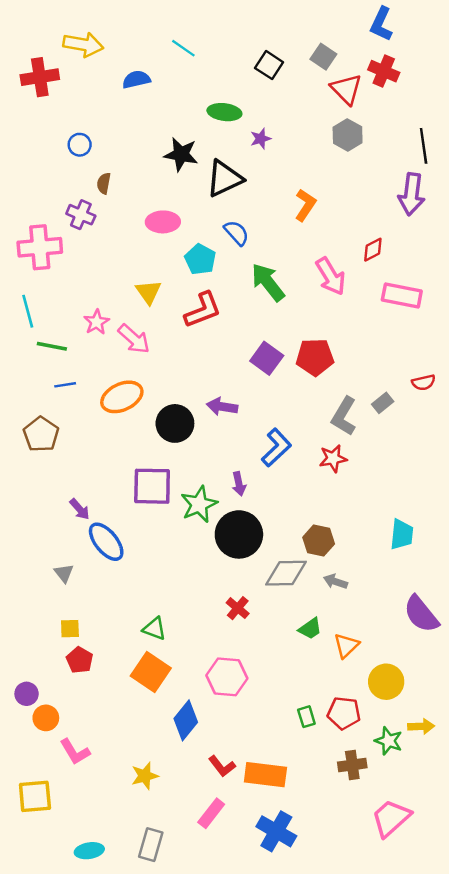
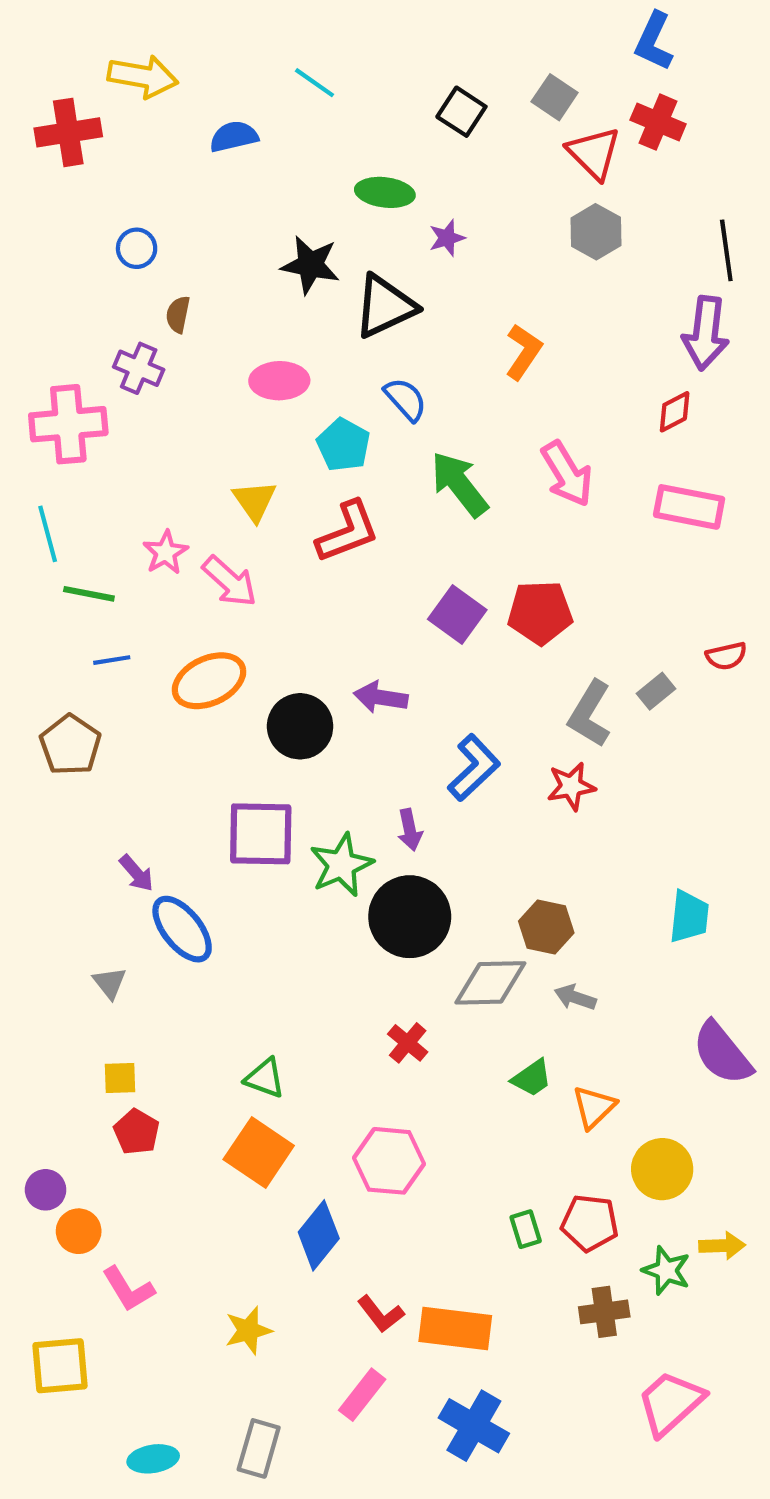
red diamond: (373, 250) -> (675, 412), moved

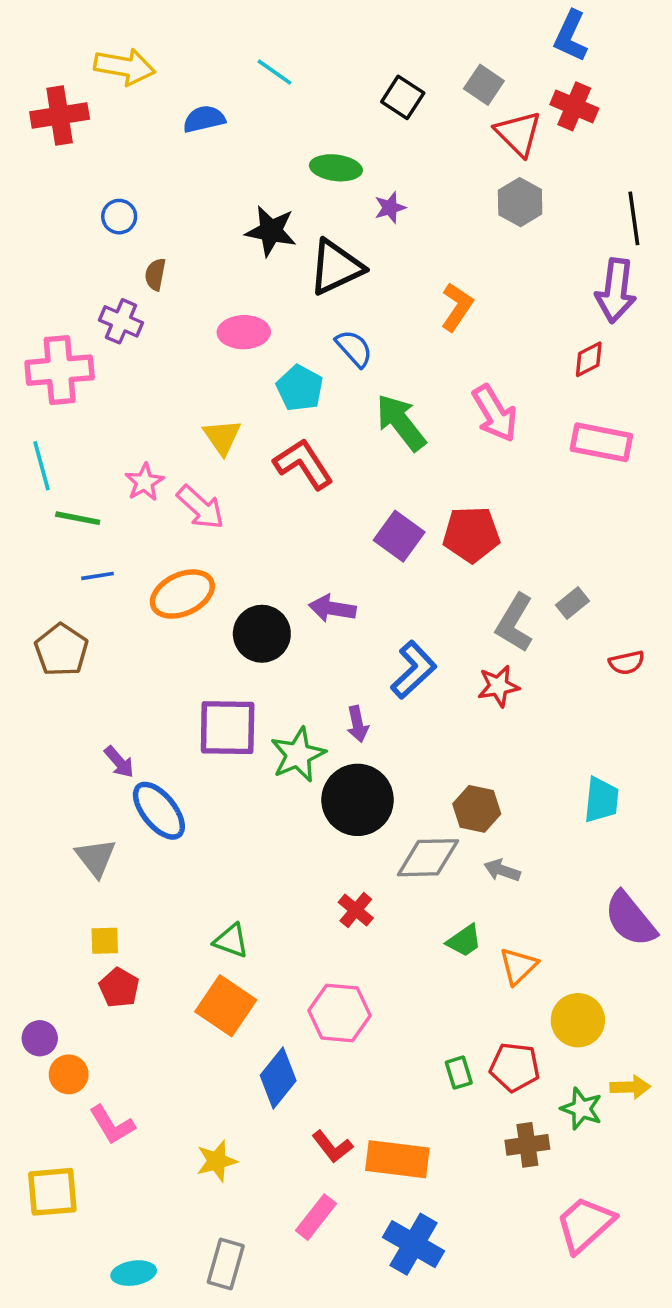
red L-shape: (348, 532) -> (303, 464), turned -102
red semicircle: (726, 656) -> (627, 663), moved
gray triangle: (110, 983) -> (96, 858), size x1.4

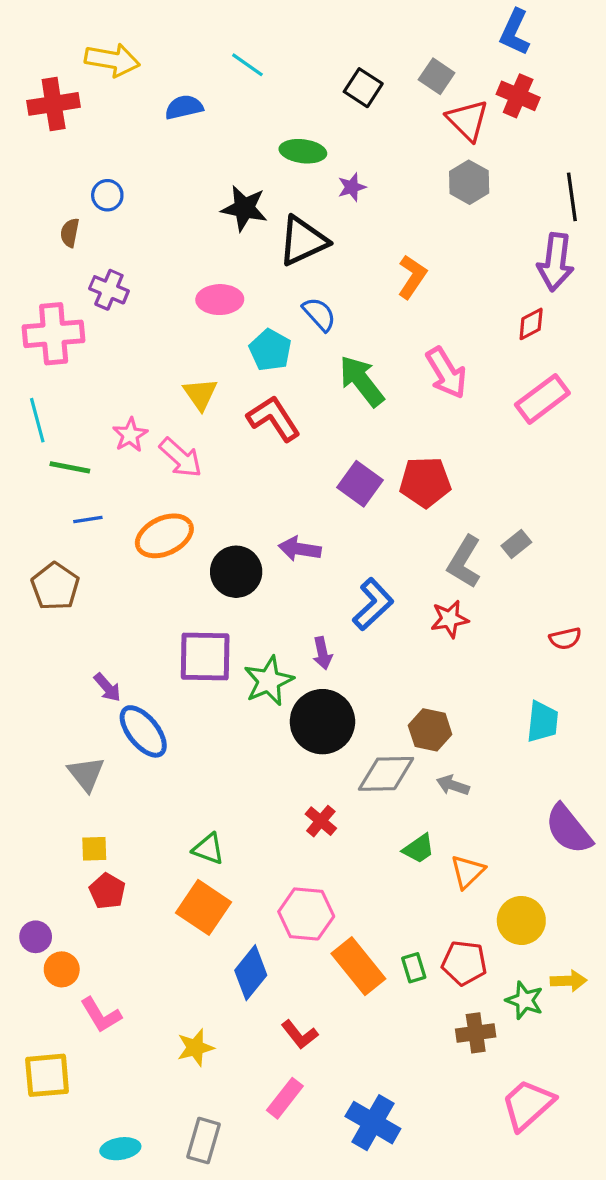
brown semicircle: (155, 274) -> (70, 233), moved
pink rectangle: (601, 442) -> (542, 399), turned -48
red semicircle: (627, 663) -> (565, 639), moved
orange rectangle: (397, 1159) -> (358, 966), moved, turned 44

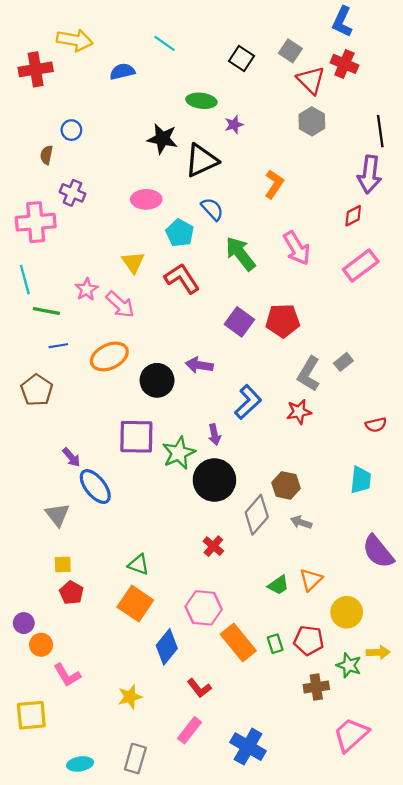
gray diamond: (386, 774) -> (257, 515), turned -48
green trapezoid: (419, 849) -> (278, 585), moved

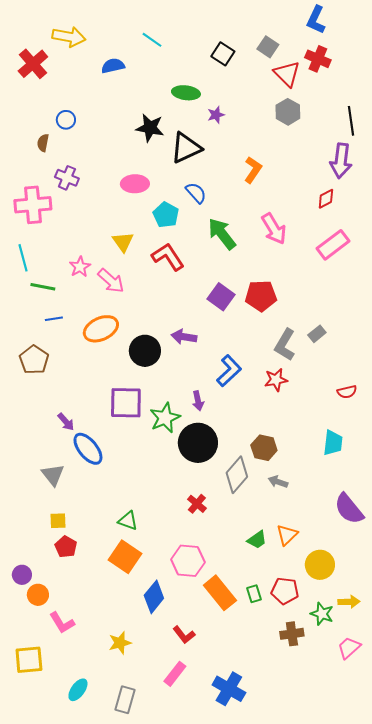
red cross: (36, 69) -> (33, 64), turned -32
pink trapezoid: (351, 735) -> (349, 648), moved, size x0.7
cyan ellipse: (80, 764) -> (78, 690), moved, turned -45

